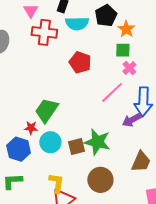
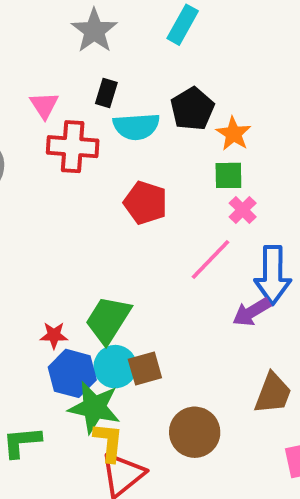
green trapezoid: (47, 110) -> (108, 320), moved
cyan circle: (50, 142) -> (115, 367), moved
green star: (97, 142) -> (94, 407), moved
blue hexagon: (19, 149) -> (72, 373), moved

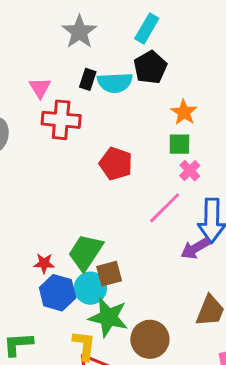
black pentagon: (192, 109) -> (150, 67), moved
cyan semicircle: (136, 126) -> (115, 83), moved
brown square: (145, 369) -> (109, 274), moved
green star: (94, 407) -> (108, 317), moved

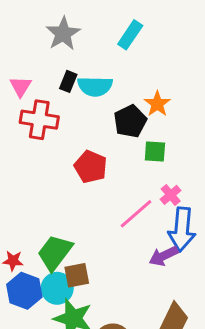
black pentagon: (150, 67) -> (130, 121), moved
orange star: (184, 112) -> (157, 104), moved
pink cross: (190, 171) -> (171, 195), moved

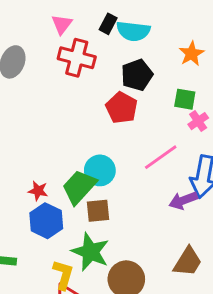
black pentagon: (130, 121) -> (137, 75), moved
pink cross: (171, 195) -> (198, 121), moved
cyan circle: (57, 288) -> (100, 170), moved

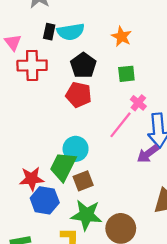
pink cross: (198, 121) -> (138, 103), moved
red star: (38, 191) -> (32, 179), size x1.5

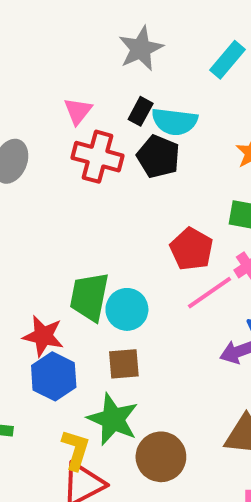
black pentagon: (83, 65) -> (158, 157), moved, turned -30
red pentagon: (79, 95) -> (191, 249), moved
green trapezoid: (63, 166) -> (89, 297), moved, turned -32

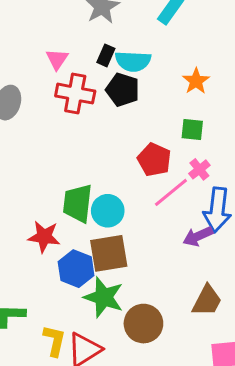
brown square: (124, 364) -> (109, 253), size x1.5
blue hexagon: (54, 376) -> (76, 269), moved
yellow L-shape: (76, 450) -> (54, 341), moved

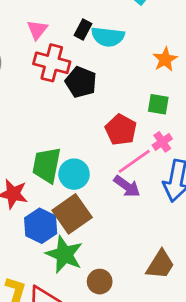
black pentagon: (123, 90) -> (81, 82), moved
purple arrow: (198, 236) -> (127, 186), moved, turned -124
brown square: (109, 253) -> (72, 214), turned -30
brown circle: (143, 324) -> (100, 282), size x0.7

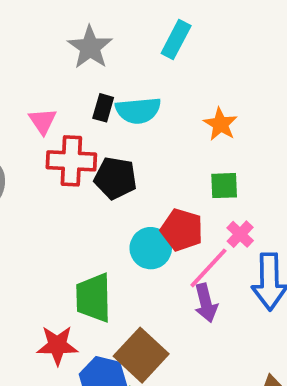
cyan circle: (74, 174) -> (151, 248), moved
purple arrow: (127, 186) -> (206, 303), turned 52

